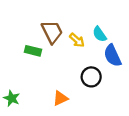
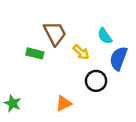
yellow arrow: (77, 40) -> (81, 52), moved
blue semicircle: (113, 56) -> (118, 58), turned 45

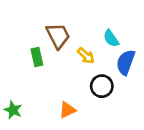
green rectangle: (35, 53) -> (37, 57), turned 63

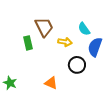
yellow arrow: (86, 56) -> (65, 42), turned -32
orange triangle: (67, 110) -> (51, 83), turned 48

